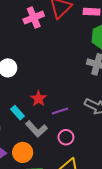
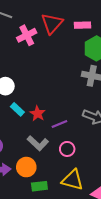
cyan rectangle: (18, 113) -> (17, 109), moved

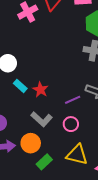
purple line: (59, 124) -> (73, 100), moved
green rectangle: (39, 186) -> (44, 162), turned -35

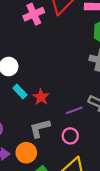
gray L-shape: (42, 119) -> (40, 128), turned 120

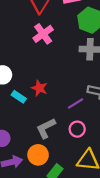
pink cross: (34, 14) -> (43, 34), moved
red star: (41, 97) -> (39, 88), moved

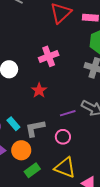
pink cross: (43, 34) -> (49, 56), moved
cyan rectangle: (19, 97) -> (13, 124), moved

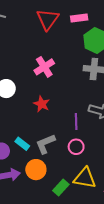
purple line: (68, 113) -> (76, 121), turned -63
green rectangle: (32, 170) -> (61, 187), moved

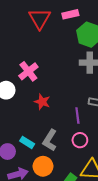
pink cross: (44, 67) -> (28, 71), moved
gray L-shape: (45, 144) -> (50, 140), turned -30

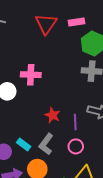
pink cross: (28, 71) -> (31, 75), turned 36
red star: (42, 102) -> (52, 115), moved

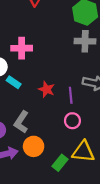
cyan rectangle: (24, 144) -> (14, 82), moved
gray L-shape: (46, 144) -> (21, 122), moved

